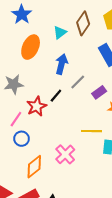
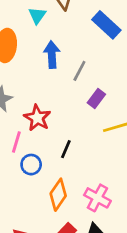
purple rectangle: (99, 92) -> (96, 98), moved
black line: (56, 96) -> (66, 149), moved
pink cross: (65, 154) -> (97, 198), moved

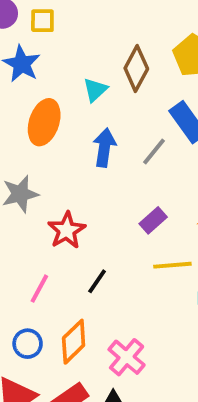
gray line: (79, 71) -> (154, 151), moved
pink line: (16, 142) -> (39, 289), moved
blue circle: (31, 165) -> (28, 344), moved

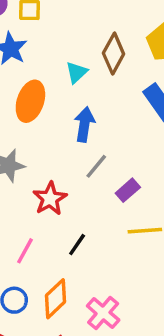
gray line: (154, 151) -> (96, 166), moved

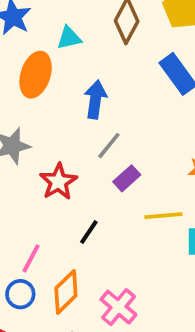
cyan triangle: (77, 72) -> (69, 38), moved, turned 30
purple rectangle: (128, 190) -> (127, 178), moved
pink line: (25, 251) -> (31, 258), moved

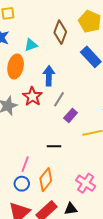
red star: (58, 182) -> (32, 96), moved
black line: (89, 232) -> (54, 146), turned 64
pink cross: (118, 307) -> (86, 183), moved

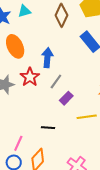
cyan triangle: (31, 45) -> (24, 11), moved
orange ellipse: (16, 67) -> (15, 46), turned -40

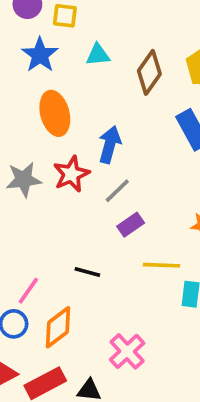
cyan triangle: (24, 11) -> (98, 55), moved

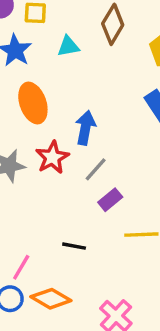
brown diamond: (149, 72) -> (113, 24), moved
orange diamond: (58, 327) -> (51, 299), turned 72

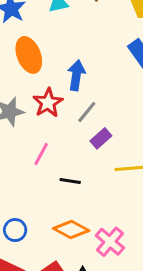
pink line: (21, 267) -> (41, 154), moved
orange diamond: (51, 299) -> (71, 229), moved

